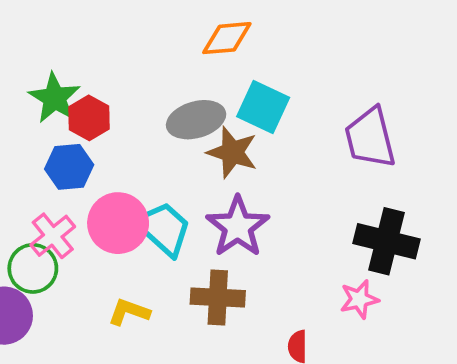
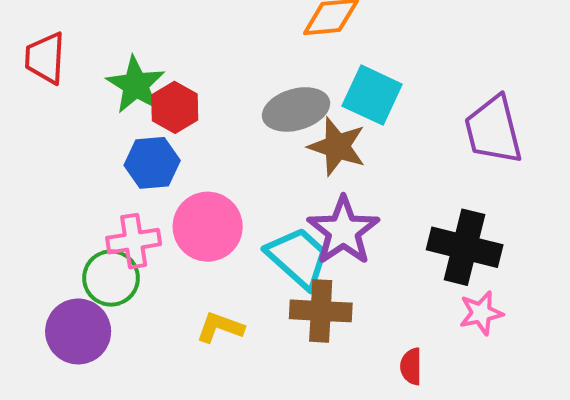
cyan trapezoid: (163, 229) -> (298, 257), moved
pink cross: (53, 236) -> (134, 241), turned 30
black cross: (386, 241) -> (465, 247), moved

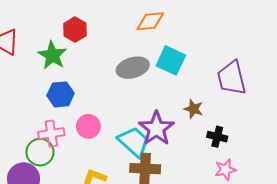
red hexagon: (175, 107) -> (75, 30), moved
brown star: (337, 146) -> (193, 109), moved, size x0.7
pink circle: (208, 227) -> (88, 126), size x0.7
black cross: (465, 247) -> (217, 137), size x0.6

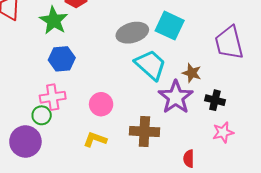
pink circle: (88, 126) -> (101, 104), moved
purple star: (156, 128) -> (176, 97), moved
cyan trapezoid: (134, 142) -> (150, 65), moved
green circle: (40, 152) -> (42, 115), size x0.7

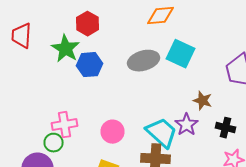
blue hexagon: (62, 59) -> (90, 65), moved
cyan trapezoid: (150, 65) -> (162, 133), moved
purple star: (176, 97) -> (186, 125), size x0.7

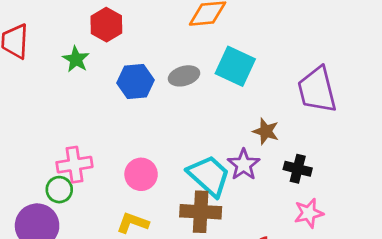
green star: (66, 49) -> (76, 59), size x0.7
gray ellipse: (144, 61) -> (184, 76), size x0.7
blue hexagon: (90, 65) -> (135, 81), moved

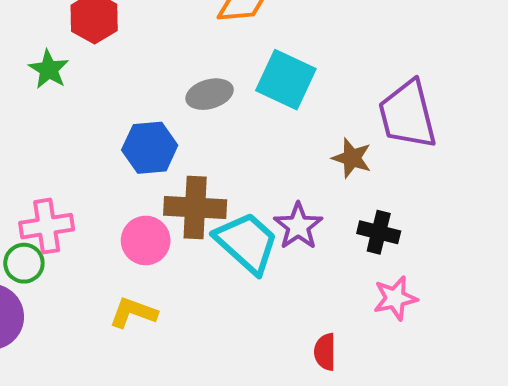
blue hexagon: (135, 81) -> (150, 148), moved
brown star: (266, 131) -> (352, 158), moved
brown cross: (201, 212) -> (195, 207), moved

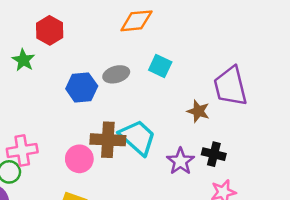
cyan square: (286, 80) -> (160, 66), size x0.7
blue hexagon: (150, 148) -> (82, 87), moved
purple star: (298, 226) -> (180, 161), moved
cyan trapezoid: (247, 243) -> (138, 137), moved

